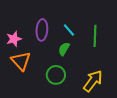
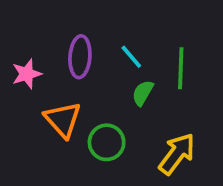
green semicircle: (64, 49) -> (143, 93), moved
orange triangle: (21, 61) -> (63, 120), moved

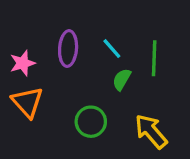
orange triangle: (63, 120) -> (27, 102), moved
yellow arrow: (177, 154) -> (151, 131), turned -78

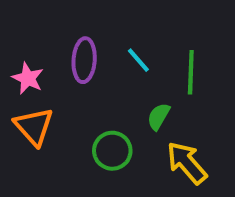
pink star: (23, 63) -> (28, 78), turned -30
green semicircle: (122, 79) -> (159, 116), moved

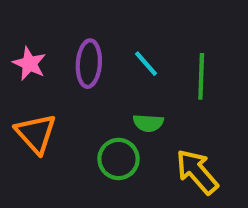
pink star: (28, 78) -> (29, 64), moved
green semicircle: (159, 116) -> (148, 123), moved, turned -116

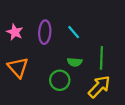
green line: (201, 76) -> (101, 58), moved
yellow arrow: (197, 172) -> (99, 87), turned 85

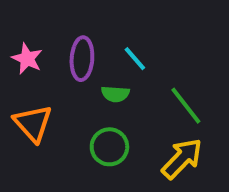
green line: (101, 58) -> (186, 106), turned -40
green semicircle: (75, 62) -> (115, 94), moved

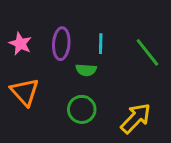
cyan line: (135, 59) -> (101, 44), turned 42
green line: (186, 106) -> (147, 52), moved

